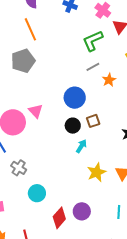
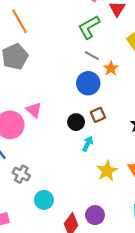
gray line: (93, 67) -> (92, 56), turned 64
blue circle: (75, 98) -> (88, 83), moved

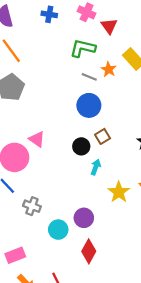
green L-shape: (89, 27) -> (83, 48), turned 50
orange star: (111, 68) -> (109, 69), moved
purple circle: (95, 215) -> (84, 218), moved

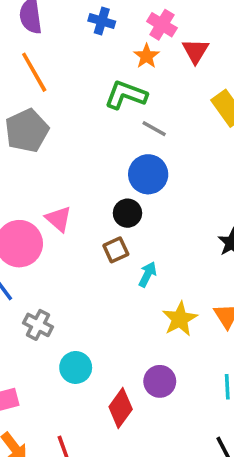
green L-shape: (83, 48) -> (126, 95), moved
orange star: (109, 69) -> (146, 56), moved
brown square: (103, 136) -> (116, 250), moved
black circle: (81, 146) -> (127, 213), moved
purple circle: (84, 218) -> (160, 381), moved

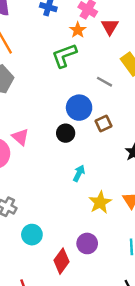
green L-shape: (126, 95) -> (64, 56), turned -40
gray line: (154, 129) -> (104, 82), moved
brown square: (116, 250) -> (103, 124), moved

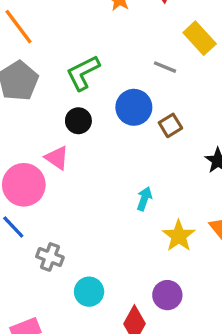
green L-shape: (64, 56) -> (83, 73), moved
black circle: (66, 133) -> (78, 121), moved

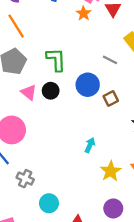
green L-shape: (83, 73) -> (56, 59), turned 110
pink triangle: (57, 158) -> (29, 92), moved
purple circle: (167, 295) -> (113, 208), moved

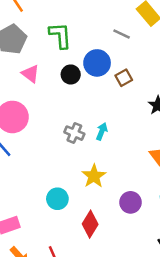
black circle: (51, 91) -> (71, 74), moved
yellow star: (111, 171) -> (94, 176), moved
gray cross: (25, 179) -> (74, 133), moved

